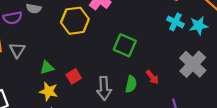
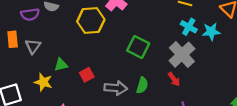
gray cross: (193, 64) -> (182, 55), moved
red arrow: (152, 77) -> (174, 79), moved
gray arrow: (104, 88) -> (116, 88), turned -85
yellow star: (49, 91) -> (43, 82), moved

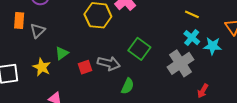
green triangle: (61, 65) -> (62, 53), turned -32
red arrow: (174, 79) -> (203, 91), moved, turned 56
green semicircle: (142, 85) -> (128, 86), moved
gray arrow: (116, 88) -> (109, 63), moved

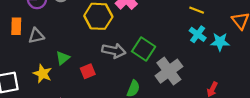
gray triangle: (38, 31) -> (36, 36), turned 35
gray arrow: (109, 63) -> (114, 51), moved
gray cross: (180, 63) -> (169, 71), moved

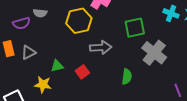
green square: (144, 49) -> (135, 28), moved, turned -30
green triangle: (63, 58) -> (57, 66), turned 40

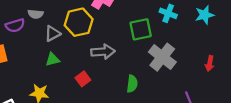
cyan cross: (171, 13) -> (168, 13), moved
gray triangle: (28, 52) -> (52, 34), moved
green triangle: (57, 66) -> (53, 59), moved

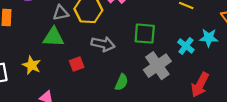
cyan cross: (168, 13) -> (186, 46), moved
green triangle: (53, 59) -> (53, 37), size x1.5
red arrow: (210, 63) -> (200, 85), size x1.6

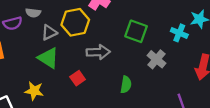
green square: (145, 34) -> (136, 31), turned 30
green triangle: (53, 37) -> (48, 58), turned 45
gray cross: (157, 66) -> (157, 59), size x0.7

